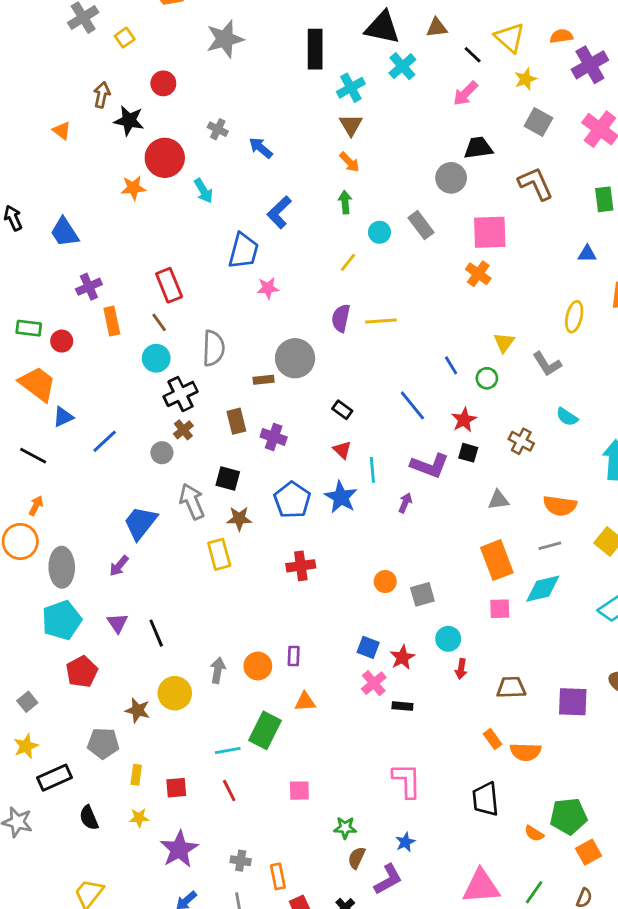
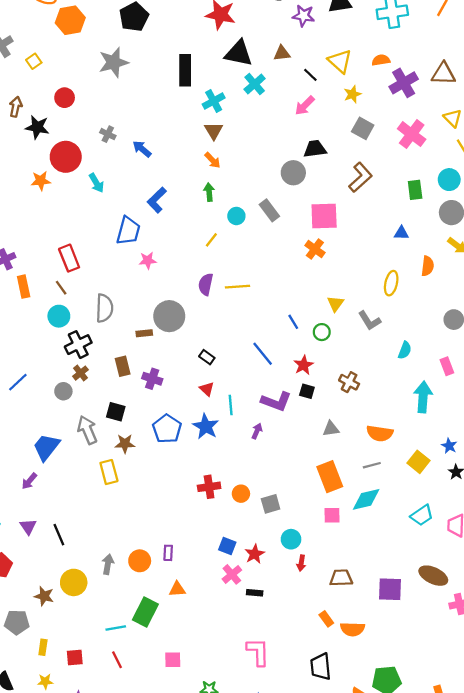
brown L-shape: (536, 184) -> (360, 177), turned 72
cyan semicircle: (567, 417) -> (405, 350), moved, turned -102
red cross: (301, 566) -> (209, 487), moved

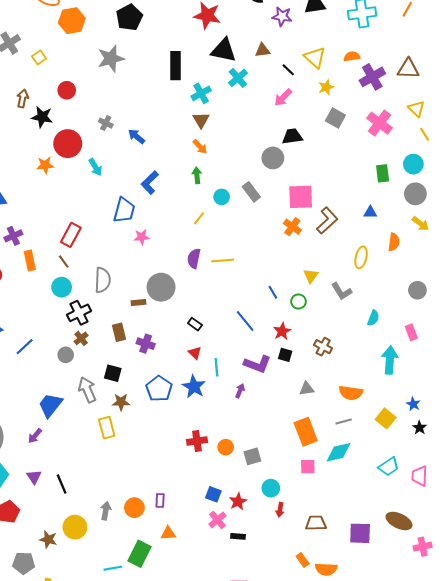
brown L-shape: (360, 177) -> (327, 221), moved
red rectangle: (69, 258) -> (71, 235), turned 50

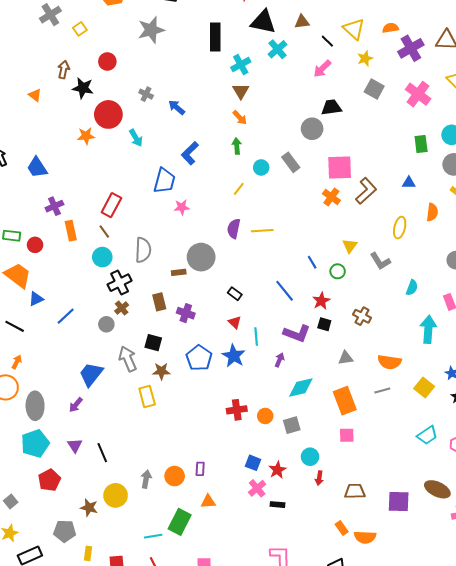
cyan diamond: (338, 452) -> (301, 387), moved

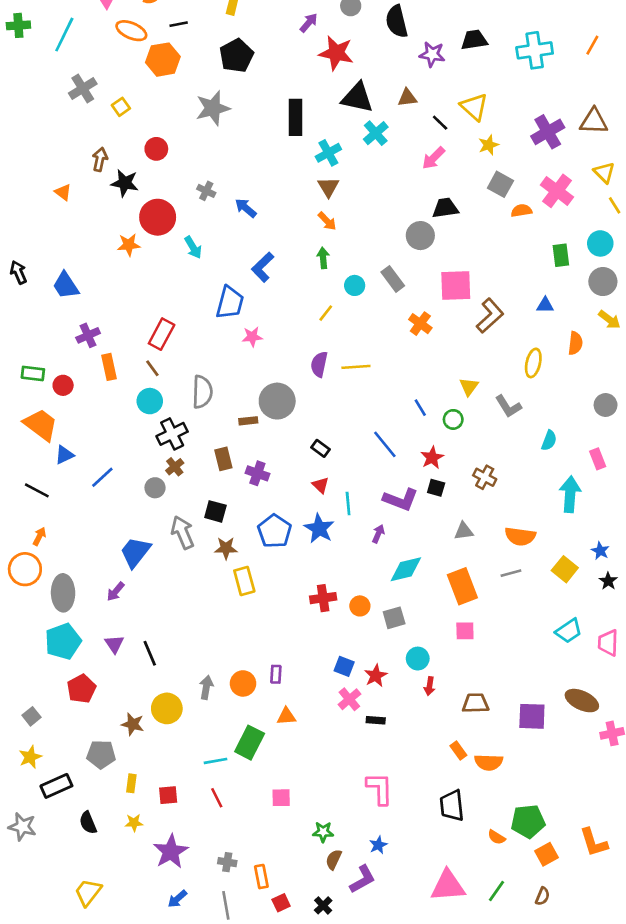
orange semicircle: (391, 28) -> (521, 211), moved
orange cross: (331, 197) -> (420, 324), moved
yellow rectangle: (147, 397) -> (244, 581), moved

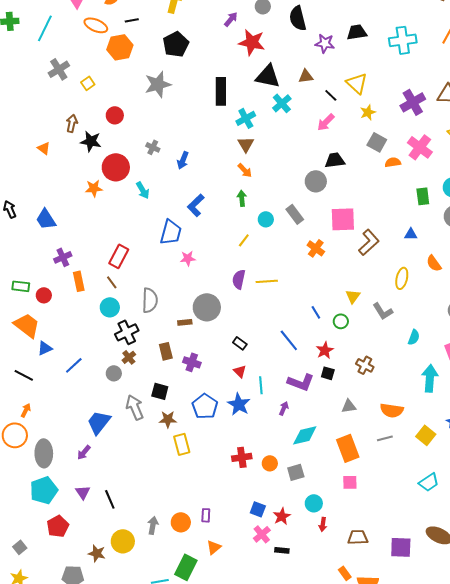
blue arrow: (246, 208) -> (183, 160), turned -108
orange semicircle: (575, 343) -> (434, 263), turned 138
orange triangle: (286, 716) -> (214, 547), turned -35

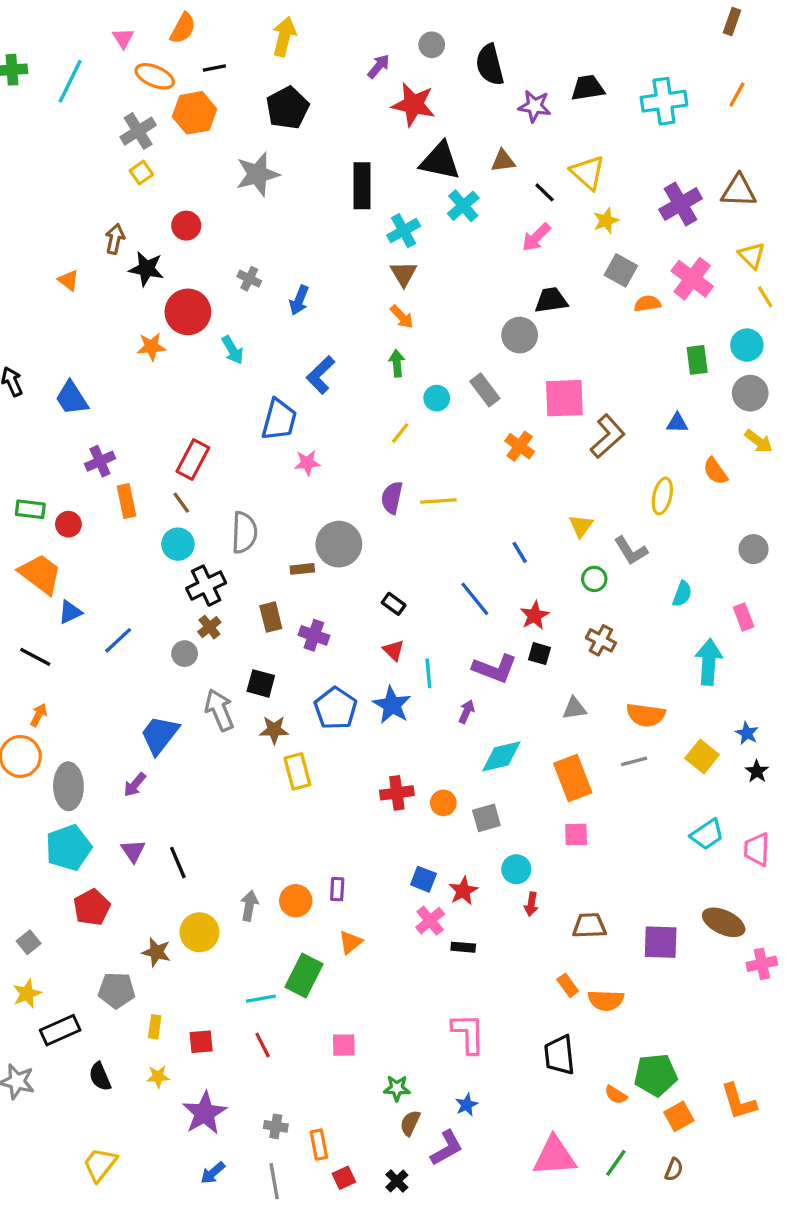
gray cross: (59, 69) -> (138, 131), moved
green circle: (341, 321) -> (594, 579), moved

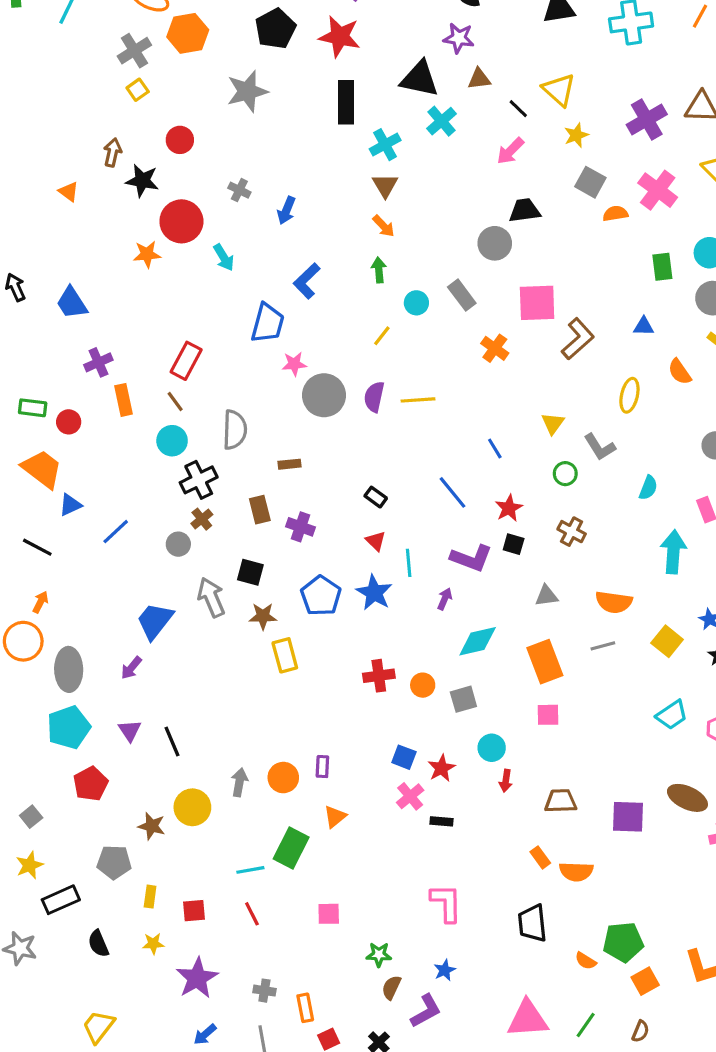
red star: (413, 105) -> (340, 37), moved
purple star: (535, 106) -> (459, 38), moved
gray circle: (339, 544) -> (324, 395), moved

